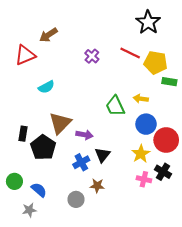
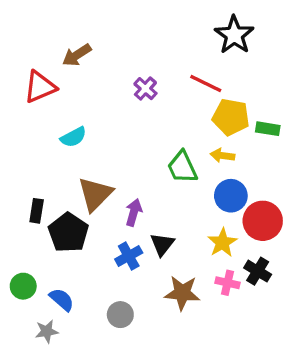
yellow pentagon: (156, 63) -> (231, 117), moved
purple arrow: (84, 135) -> (134, 212), turned -84
brown star: (97, 186) -> (182, 293), moved, size x1.5

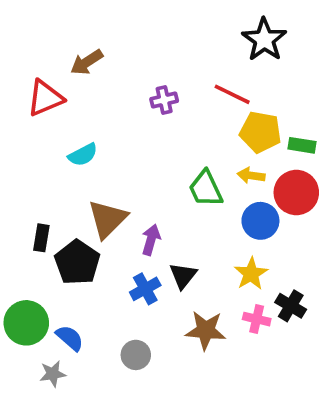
purple cross: (145, 89) -> (164, 100), turned 35
red circle: (263, 221) -> (296, 193), moved
green circle: (23, 286) -> (26, 323), size x1.5

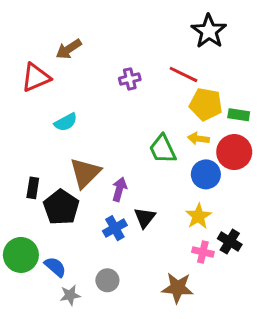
brown star: (206, 330) -> (178, 288), moved
gray star: (53, 374) -> (70, 295), moved

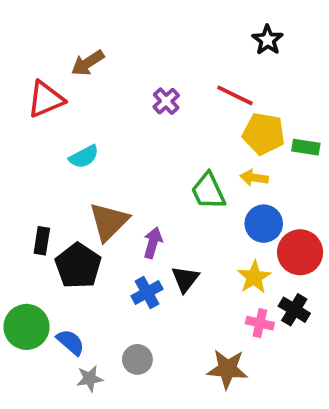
black star: (209, 31) -> (268, 40), size x0.7
purple cross: (130, 79) -> (166, 101), turned -30
red circle: (234, 152) -> (300, 252), moved

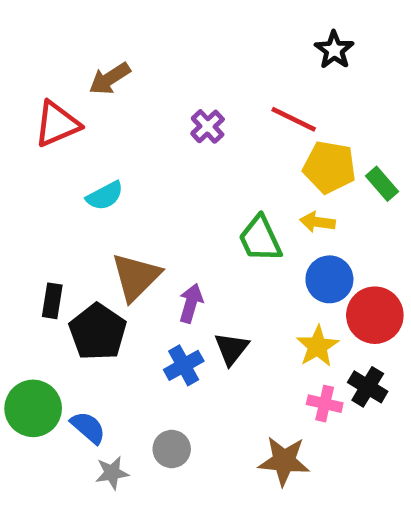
green rectangle: (306, 147) -> (382, 184), turned 40

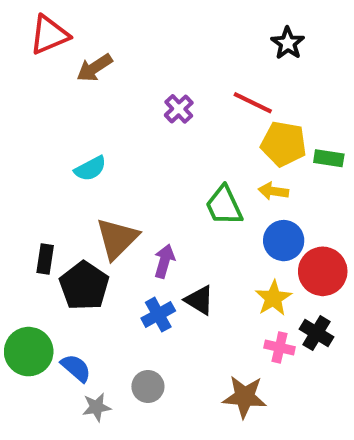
red triangle: (57, 124) -> (49, 35), moved
green rectangle: (382, 184) -> (329, 158), turned -40
black triangle: (231, 349) -> (199, 300), turned -36

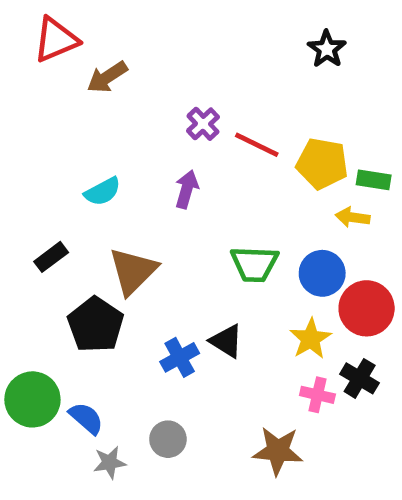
red line: (253, 103) -> (257, 145), moved
yellow arrow: (273, 191) -> (353, 217), moved
green trapezoid: (224, 206) -> (254, 264), moved, turned -63
black rectangle: (45, 259) -> (51, 257), moved, turned 44
purple arrow: (164, 261) -> (187, 189), moved

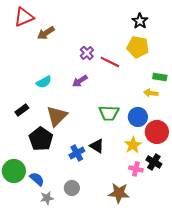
yellow pentagon: (322, 164) -> (138, 47), moved
purple arrow: (187, 189) -> (80, 81), turned -140

